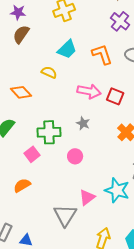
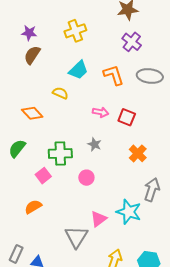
pink arrow: (89, 91) -> (101, 112), size x0.7

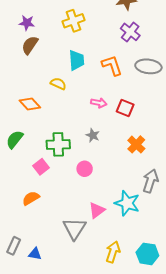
cyan trapezoid: (78, 70) -> (76, 60), turned -50

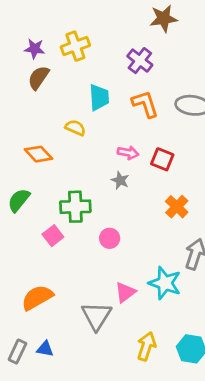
yellow cross: (73, 21) -> (75, 46), moved
purple cross: (130, 32) -> (140, 61), moved
gray star: (93, 135) -> (120, 180), moved
orange semicircle: (31, 198) -> (37, 298), moved, size x1.4
gray rectangle: (14, 246) -> (17, 352), moved

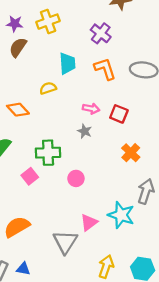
yellow semicircle: (75, 128) -> (48, 88), turned -42

